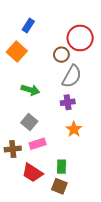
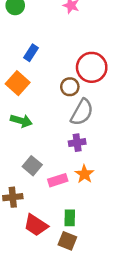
green arrow: (30, 90) -> (21, 121), moved
pink rectangle: (38, 144) -> (58, 180), moved

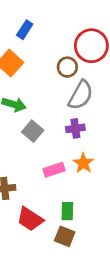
gray square: (32, 166) -> (33, 131), moved

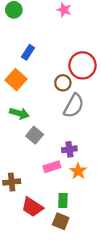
purple cross: (75, 128) -> (69, 149), moved
orange star: (83, 163) -> (78, 171), moved

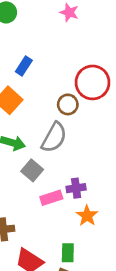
gray semicircle: (74, 106) -> (54, 137), moved
pink rectangle: (52, 167) -> (51, 198), moved

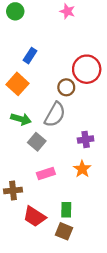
purple cross: (76, 188) -> (86, 139), moved
pink rectangle: (51, 198) -> (46, 174), moved
orange star: (87, 216) -> (82, 169), moved

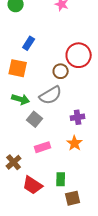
orange square: (18, 84) -> (18, 68), turned -30
gray semicircle: (55, 115) -> (51, 95), turned 30
brown cross: (13, 191) -> (14, 162), turned -35
brown square: (64, 231) -> (73, 198), moved, turned -35

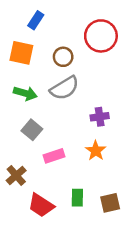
brown circle: (61, 71) -> (63, 57), moved
gray square: (35, 119) -> (32, 130), moved
brown square: (73, 198) -> (110, 203), moved

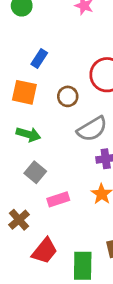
gray semicircle: (64, 88) -> (92, 129), moved
green rectangle: (77, 198) -> (83, 266), moved, size x1.5
red trapezoid: (41, 205) -> (45, 251), turned -84

